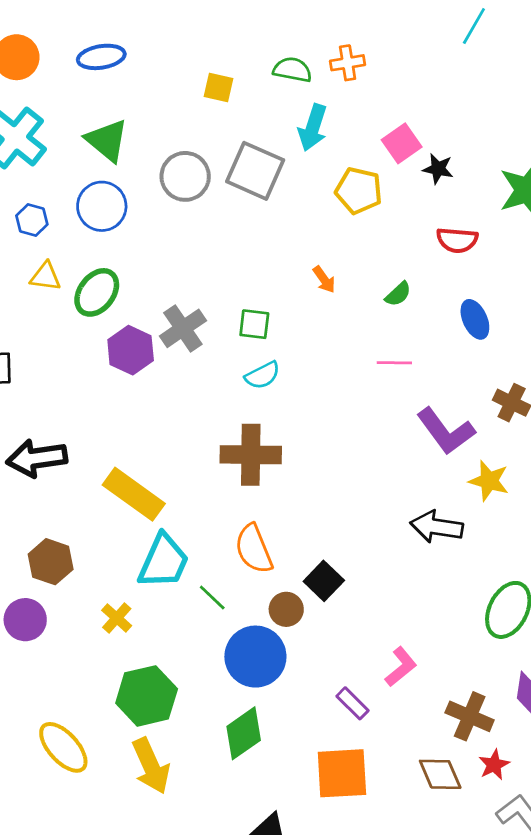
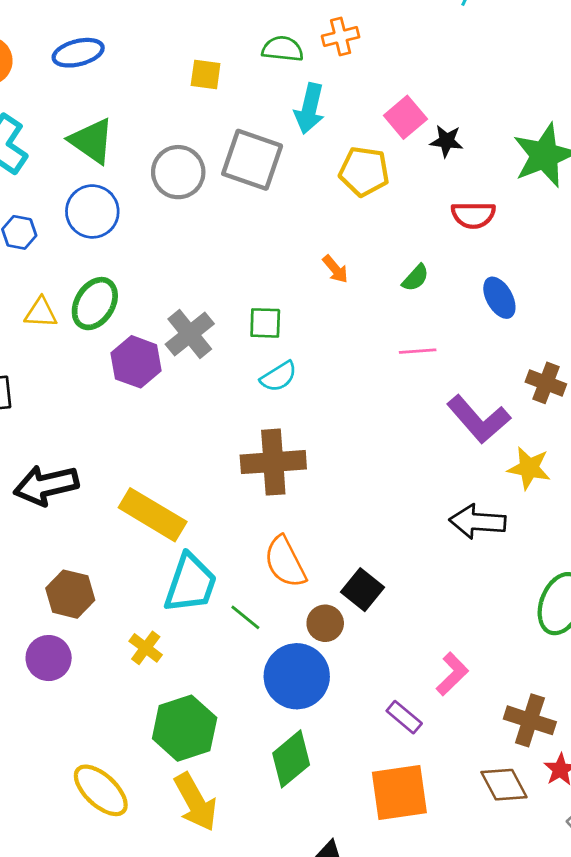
yellow triangle: (46, 276) -> (41, 313), moved

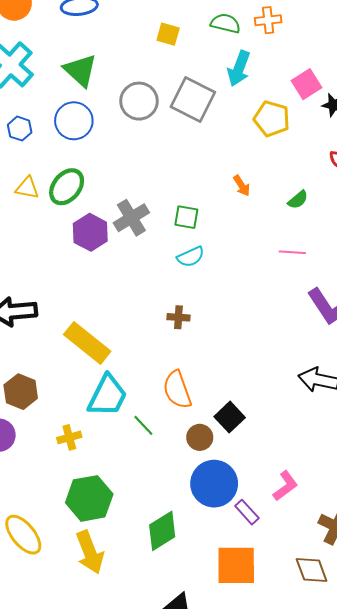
brown cross: (273, 462) -> (178, 317), size x0.5
yellow cross: (146, 648) -> (69, 437), turned 30
blue circle: (297, 676) -> (214, 484), moved

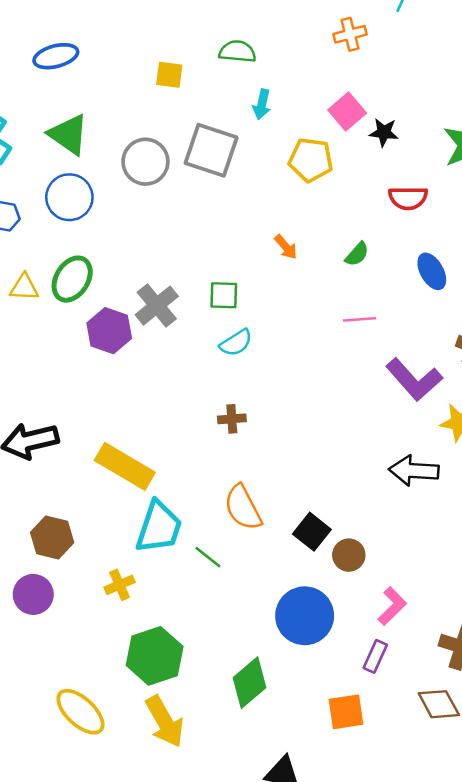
orange cross: (268, 20) -> (350, 34), moved
cyan arrow: (239, 69) -> (262, 104), size x0.7
brown circle: (200, 437) -> (349, 555), moved
purple rectangle: (247, 512) -> (375, 656), moved, turned 75
orange square: (236, 565) -> (346, 712), size x0.7

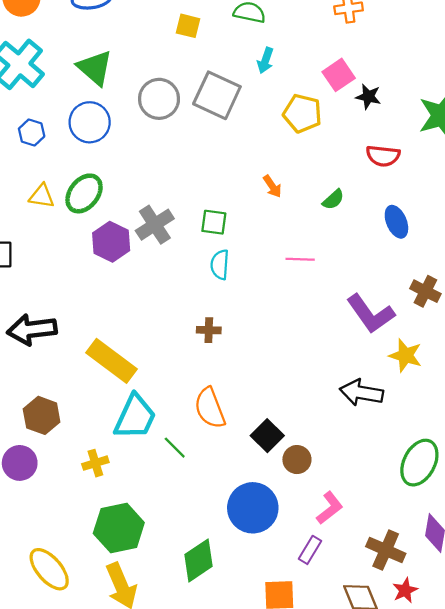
pink line: (359, 319) -> (300, 259), moved
cyan semicircle: (236, 343) -> (220, 265), turned 120

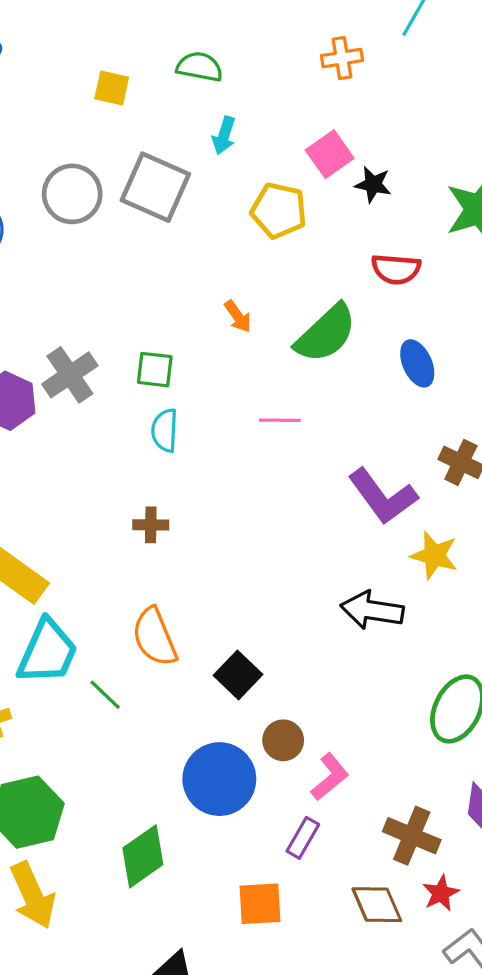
green semicircle: (333, 200) -> (326, 333), size x2.0
brown circle: (297, 460) -> (283, 740), moved

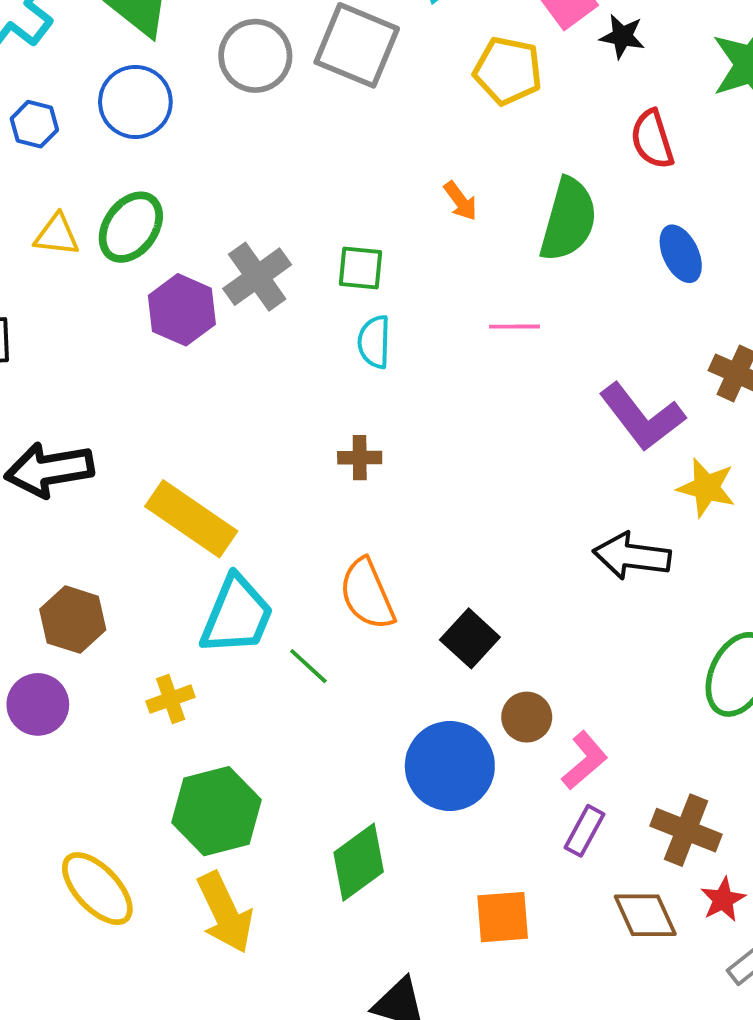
red semicircle: (396, 269) -> (652, 139), turned 69
green semicircle: (326, 333) -> (568, 220), turned -30
purple rectangle: (303, 838) -> (584, 831), moved

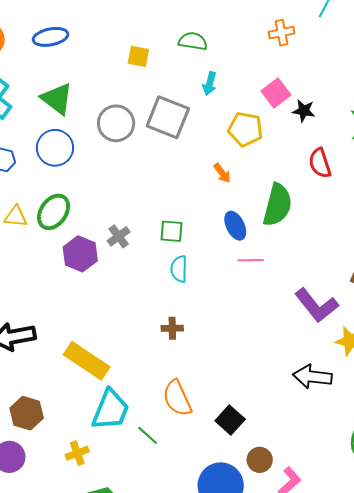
orange arrow: (460, 201) -> (222, 173), moved
blue ellipse: (681, 254) -> (235, 226), moved
gray cross: (257, 277) -> (119, 236), size x0.7

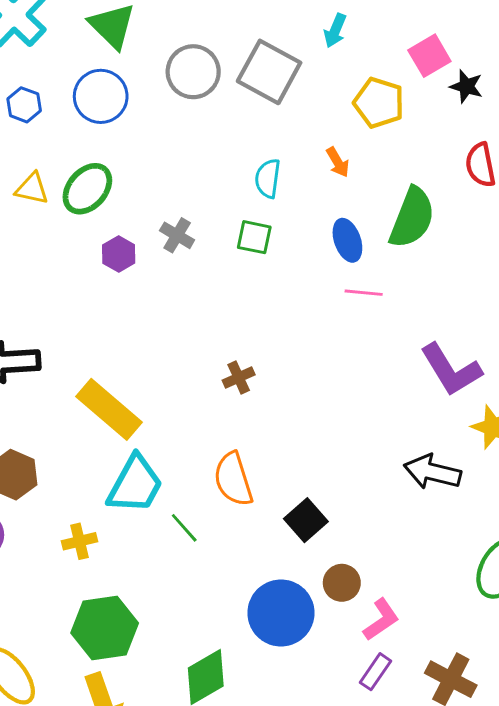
gray cross: (119, 236) -> (177, 235), turned -30
purple hexagon: (80, 254) -> (119, 254), size x0.7
cyan semicircle: (179, 269) -> (268, 178), moved
brown cross: (172, 328) -> (239, 377), turned -30

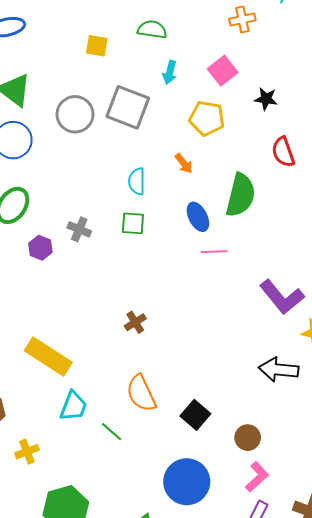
pink square: (429, 56) -> (223, 71), moved
cyan trapezoid: (135, 484) -> (73, 406), size x0.7
yellow cross: (79, 541) -> (27, 452), moved
brown circle: (342, 583) -> (248, 438), moved

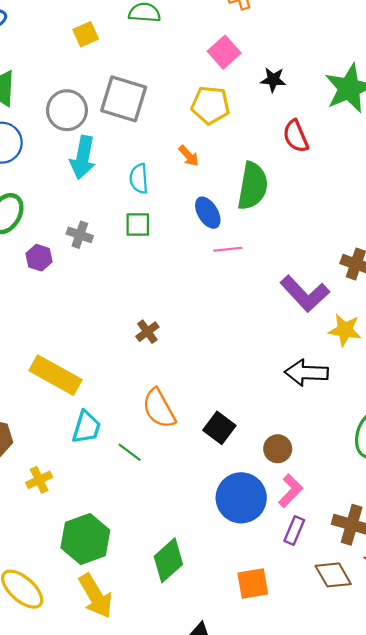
yellow square: (97, 46) -> (86, 34), turned -30
cyan arrow: (170, 72) -> (83, 157), moved, size x1.6
blue circle: (187, 482) -> (241, 498), moved

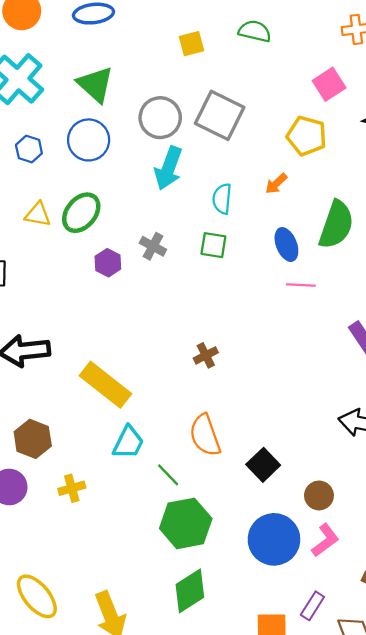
orange arrow: (189, 156) -> (276, 184), turned 80
purple rectangle: (294, 531) -> (312, 606), moved
green hexagon: (85, 539) -> (186, 523), moved

